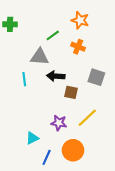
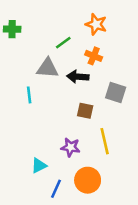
black arrow: (56, 76) -> (78, 77), moved
yellow line: (87, 118) -> (105, 141), turned -60

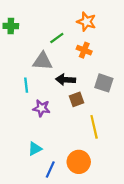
black arrow: (78, 77) -> (66, 80), moved
brown square: (85, 111) -> (77, 99), turned -32
purple star: (71, 147) -> (41, 108), moved

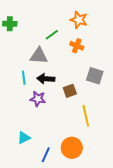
black arrow: (66, 80) -> (46, 79), moved
cyan triangle: (35, 149) -> (24, 138), moved

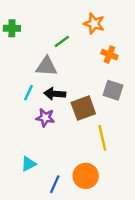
orange cross: (77, 46) -> (109, 55), moved
cyan line: (24, 78) -> (29, 93), turned 32
brown square: (70, 91) -> (83, 108), size x1.5

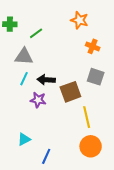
green line: (62, 41) -> (36, 33), moved
gray triangle: (46, 66) -> (24, 57), moved
orange circle: (86, 176) -> (91, 146), moved

